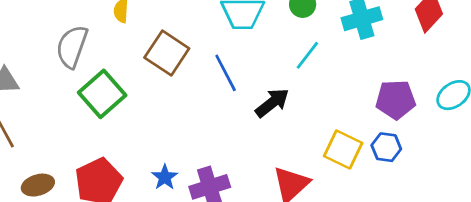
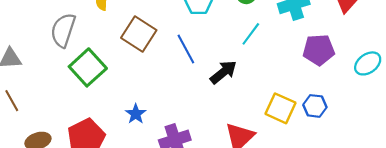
purple pentagon: (396, 100) -> (319, 50), moved
blue star: (165, 177) -> (136, 114), moved

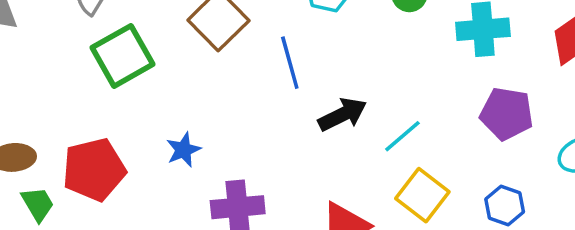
cyan line: (251, 34) -> (402, 136), moved
blue hexagon: (315, 106) -> (505, 206), moved

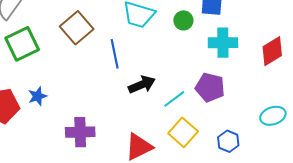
purple pentagon: (507, 114) -> (210, 87), moved
blue star: (183, 150) -> (37, 96), moved

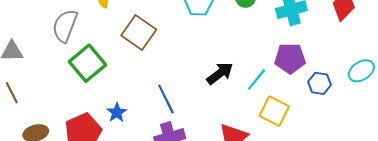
blue line: (115, 54) -> (166, 99), moved
blue hexagon: (228, 141) -> (320, 83), moved

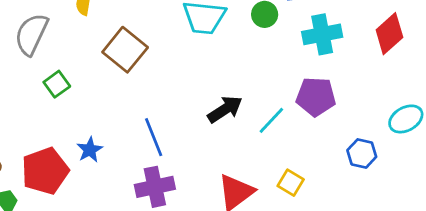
green square: (87, 63) -> (57, 84), size x0.6
blue hexagon: (320, 83) -> (362, 153), moved
yellow square: (274, 111) -> (291, 183), moved, size x0.7

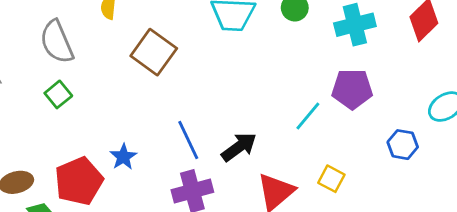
gray semicircle: (31, 34) -> (57, 42), turned -45
green square: (57, 84) -> (58, 94), moved
black arrow: (225, 109) -> (239, 147), moved

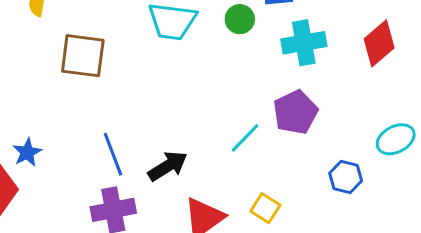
brown square: (154, 52) -> (83, 56), turned -33
purple pentagon: (352, 89) -> (295, 112), turned -30
blue star: (123, 157) -> (27, 152), moved

